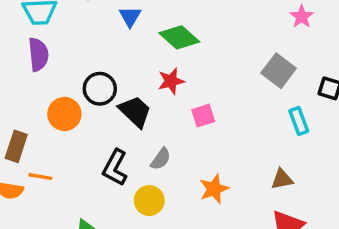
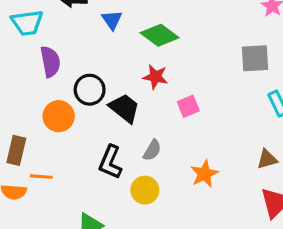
purple semicircle: (38, 54) -> (50, 62), moved
gray square: (279, 71) -> (255, 58), turned -36
red star: (171, 81) -> (155, 77), turned 30

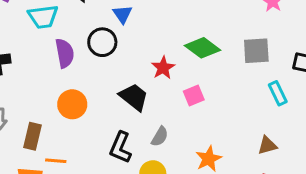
green diamond: (160, 35) -> (203, 48), moved
red star: (155, 77) -> (163, 68), turned 30
black circle: (90, 90) -> (102, 42), moved

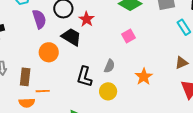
red star: (163, 68) -> (87, 19), moved
black trapezoid: (134, 97) -> (71, 37), moved

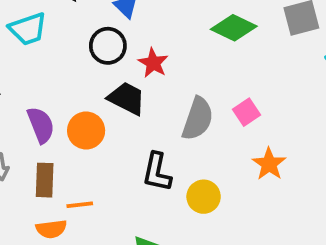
purple semicircle: (39, 19) -> (41, 125), moved
pink square: (128, 36) -> (247, 112), moved
gray semicircle: (109, 66) -> (198, 119), moved, size x1.6

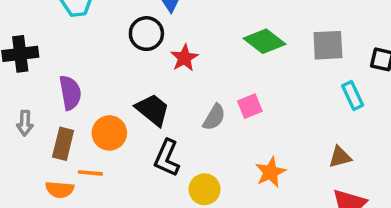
black trapezoid: (127, 98) -> (153, 110), moved
pink square: (247, 112) -> (250, 106), moved
gray semicircle: (198, 119) -> (214, 117), size x0.7
orange circle: (86, 130) -> (109, 133), moved

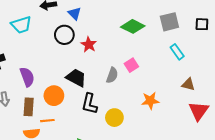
cyan rectangle: (353, 96) -> (177, 52), moved
brown triangle: (340, 157) -> (188, 84), turned 40
orange star: (271, 172) -> (150, 101), turned 30

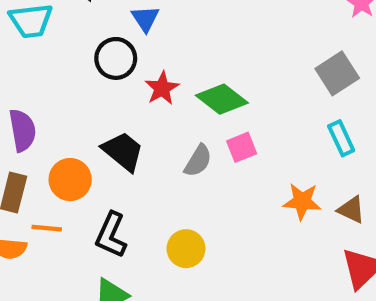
gray square: (169, 22) -> (337, 73), turned -30
green diamond: (133, 26) -> (222, 99), moved
orange star: (150, 101) -> (302, 201), moved
black L-shape: (89, 104) -> (111, 235), moved

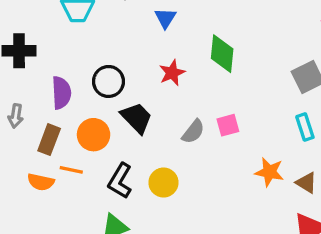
black circle: (116, 58) -> (108, 81), moved
green diamond: (222, 99) -> (222, 54), moved, turned 51
yellow circle: (186, 249) -> (163, 183), moved

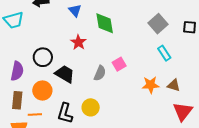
blue triangle: (165, 18) -> (75, 10), moved
purple semicircle: (61, 93) -> (17, 71), turned 30

